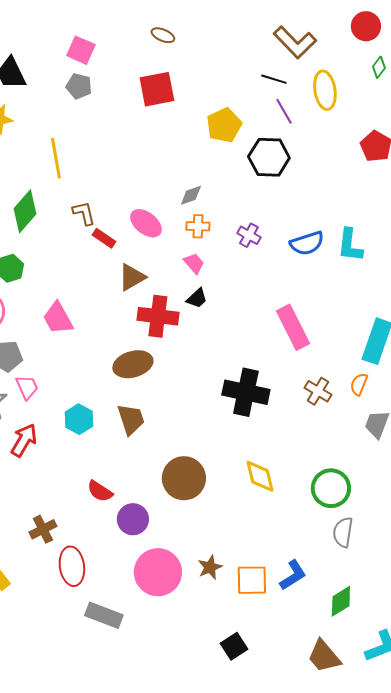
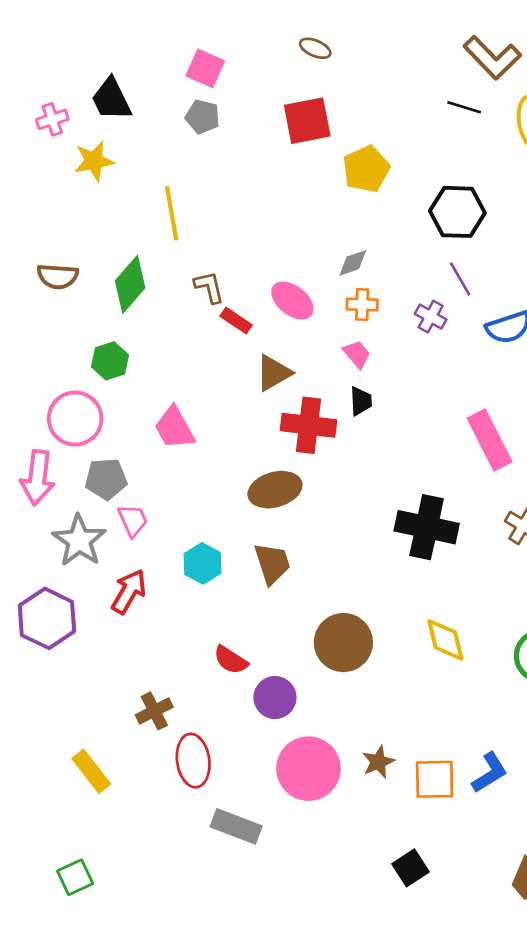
purple line: (284, 111) -> (460, 279), moved
yellow pentagon: (224, 125) -> (366, 169), moved
black trapezoid: (197, 298) -> (361, 401), turned -50

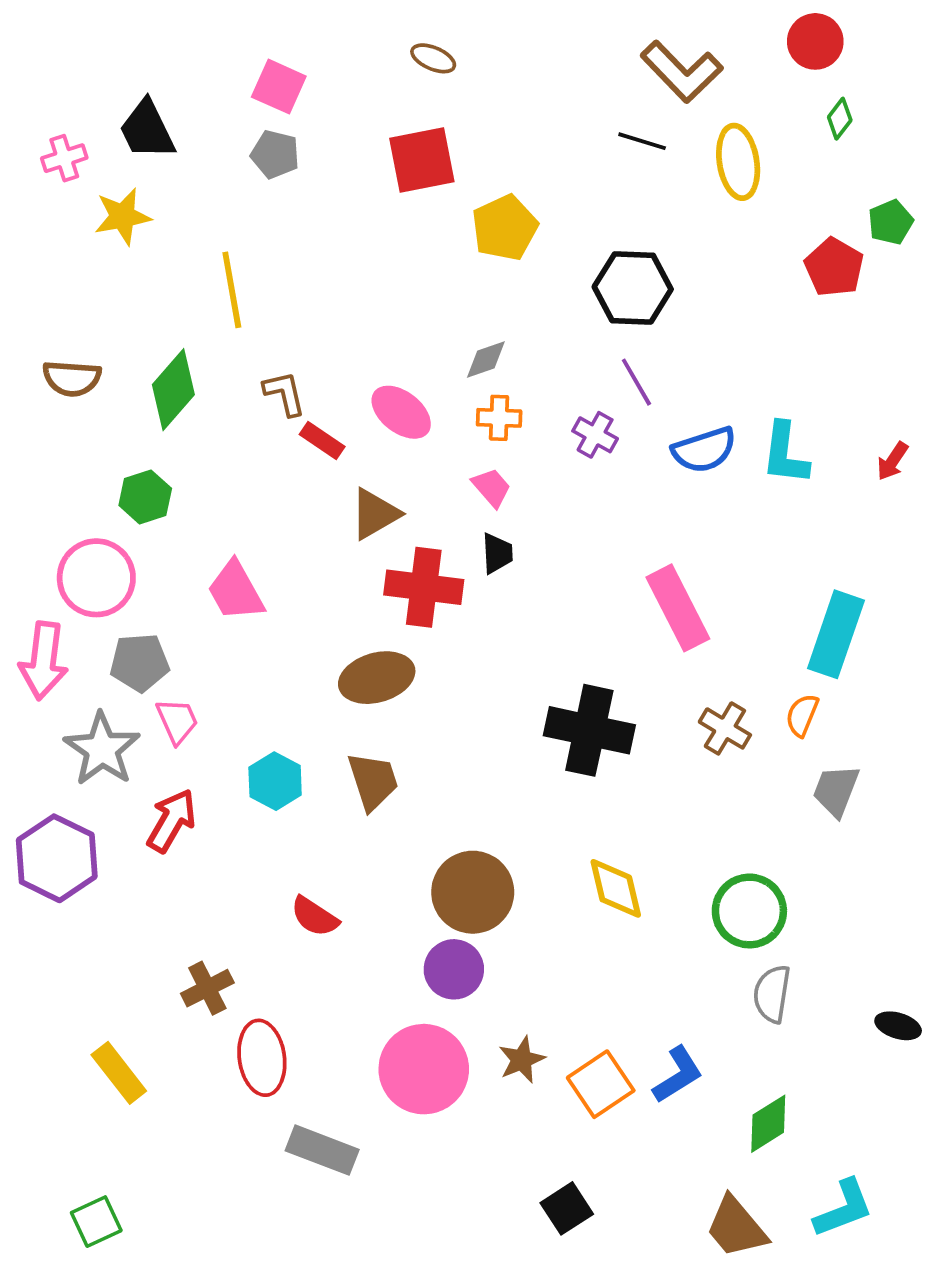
purple circle: (275, 698) -> (454, 969), moved
orange square: (435, 779) -> (601, 1084), turned -33

